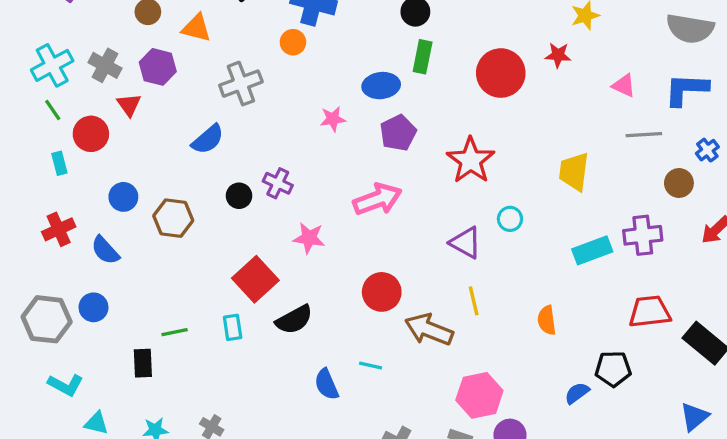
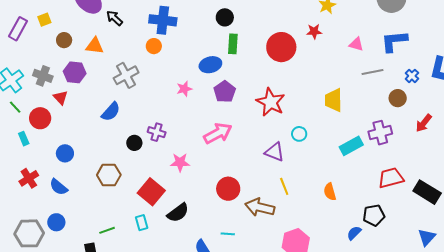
brown hexagon: (173, 218) -> (109, 175), moved

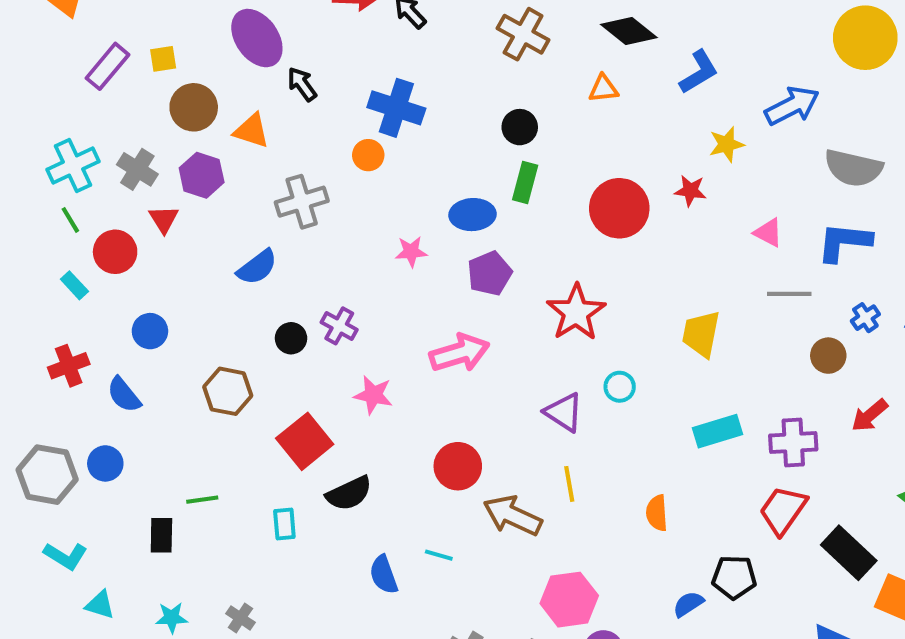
brown circle: (64, 40) -> (194, 107), size x1.5
purple cross: (380, 133) -> (793, 443), moved
cyan rectangle: (24, 139) -> (74, 285), turned -32
red trapezoid: (391, 178) -> (783, 510), turned -52
cyan rectangle: (142, 223) -> (284, 524), moved

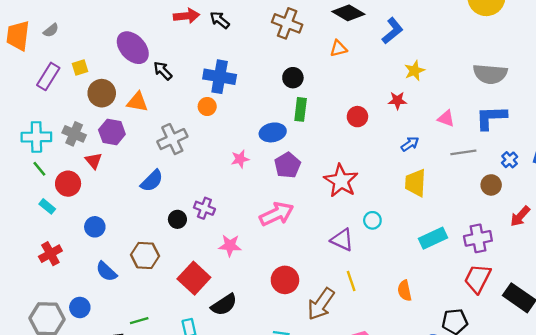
blue arrow: (792, 106) -> (410, 144), moved, size x0.6
cyan cross: (73, 165) -> (36, 137), turned 32
red circle: (619, 208) -> (357, 117), size x0.6
blue semicircle: (124, 395) -> (106, 272), moved
brown arrow: (513, 516) -> (321, 304), turned -72

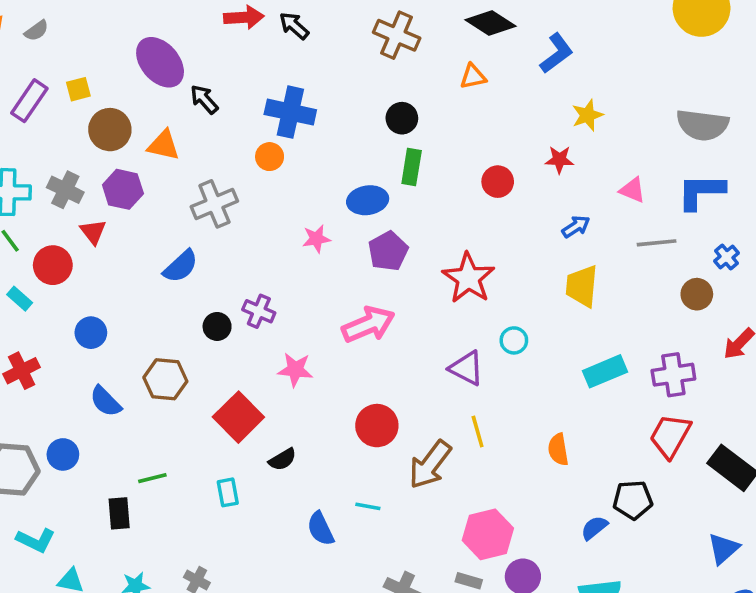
black semicircle: (224, 305) -> (282, 459), size x0.7

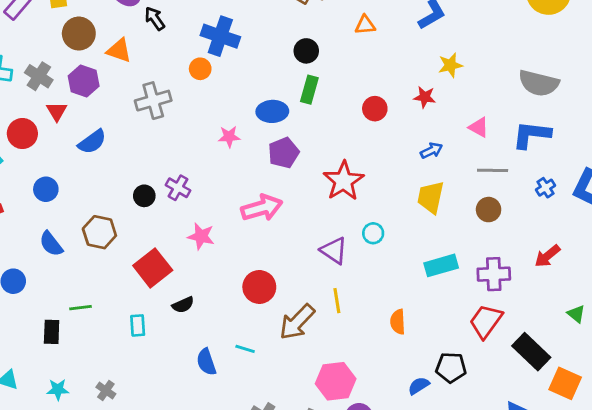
blue semicircle: (181, 266) -> (92, 142), moved
brown circle: (697, 294) -> (489, 210), moved

